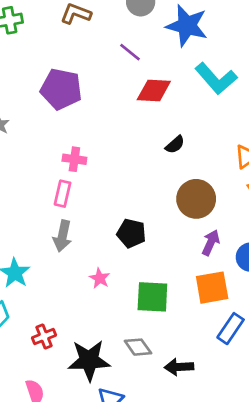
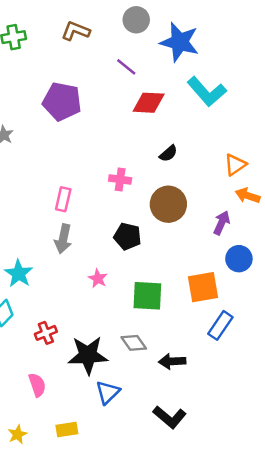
pink cross: (74, 159) -> (120, 179), moved
brown circle: (196, 199) -> (168, 204), moved
purple arrow: (211, 243) -> (222, 223), moved

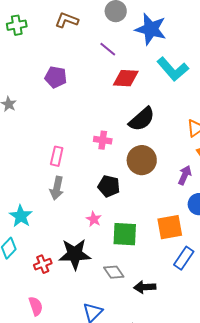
purple pentagon: (62, 101) -> (56, 77), size x0.7
black semicircle: (168, 153) -> (142, 119), size x1.8
pink star: (98, 278) -> (94, 219), moved
black star: (88, 355) -> (75, 254), moved

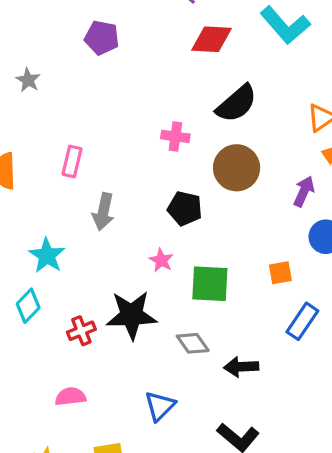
pink rectangle: (57, 156) -> (72, 162), moved
orange square: (170, 227) -> (280, 273), size x0.6
pink semicircle: (36, 306) -> (70, 397), turned -78

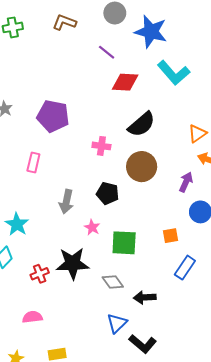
purple pentagon: (102, 38) -> (53, 116), moved, size x1.4
gray arrow: (103, 212) -> (66, 202), moved
blue triangle: (160, 406) -> (117, 323), moved

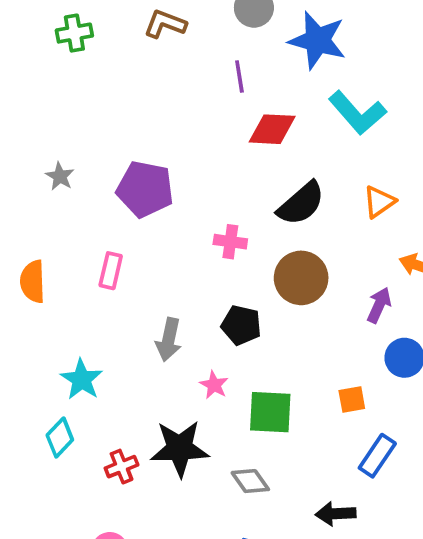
purple line: (107, 52) -> (239, 77), turned 42
orange triangle: (197, 134) -> (379, 202), moved
black arrow: (145, 297) -> (336, 514), moved

